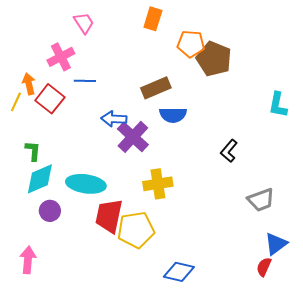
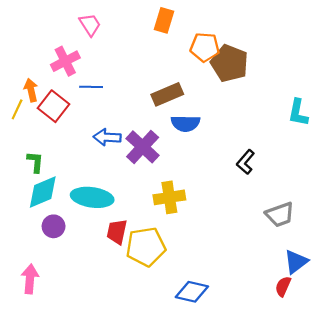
blue arrow: (114, 119) -> (107, 137), moved
red trapezoid: (109, 216) -> (117, 232), size x0.7

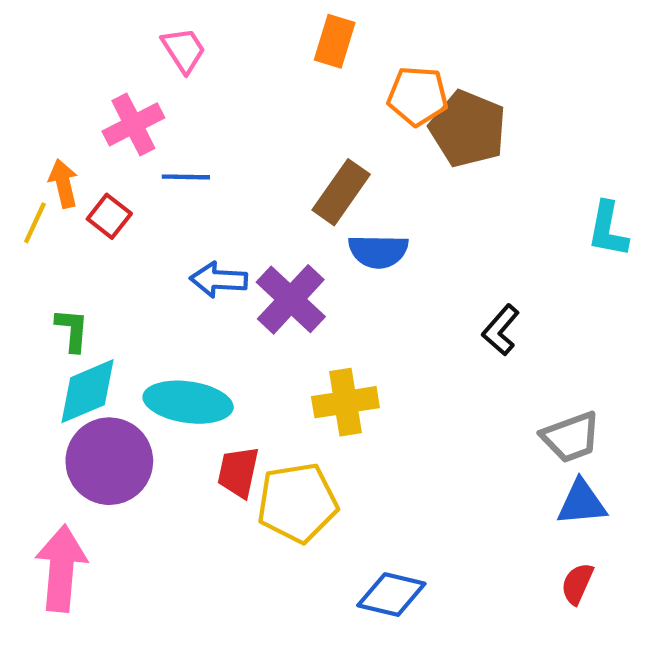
brown rectangle: (167, 94) -> (341, 192), turned -32
red square: (54, 106) -> (109, 216), size x0.7
purple circle: (54, 226) -> (109, 461), size x1.8
blue triangle: (296, 262) -> (582, 503), moved, turned 32
pink arrow: (30, 279) -> (61, 568), size x1.4

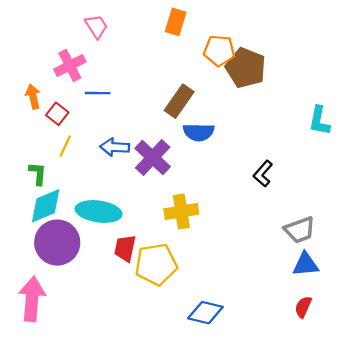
yellow line: (35, 223) -> (65, 146), moved

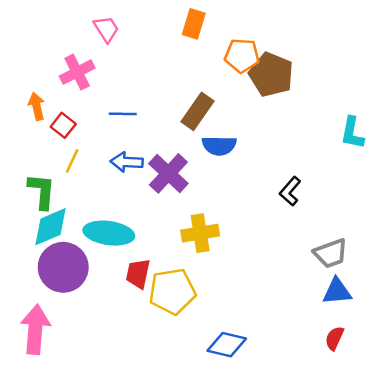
blue line: (97, 93) -> (123, 114), moved
green L-shape: (38, 174) -> (42, 191), size x1.4

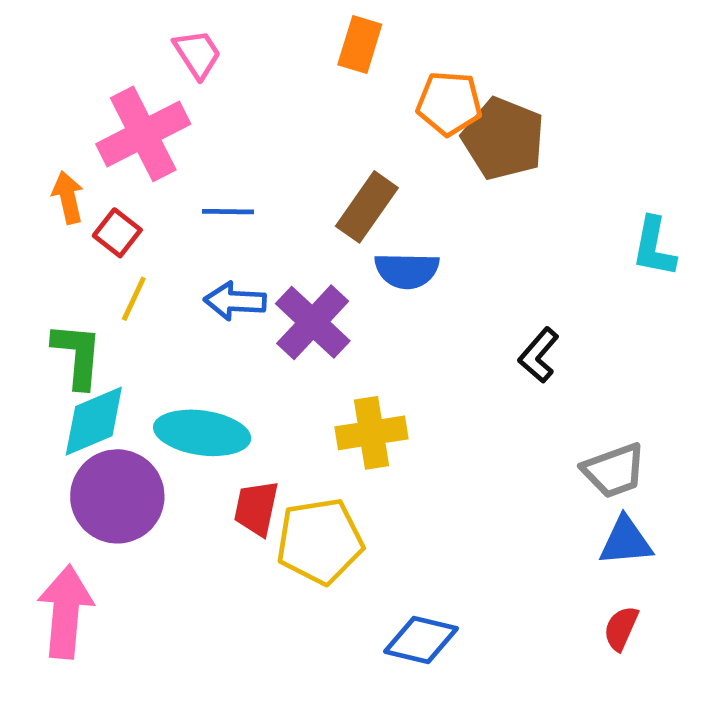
pink cross: (77, 72) -> (143, 134), size x1.4

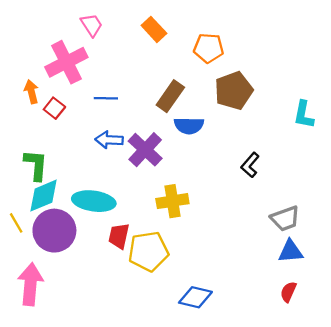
orange rectangle: (360, 45) -> (154, 29), moved, turned -60
brown pentagon: (503, 139) -> (234, 91), moved, turned 30
yellow line: (134, 299) -> (16, 223), moved, turned -55

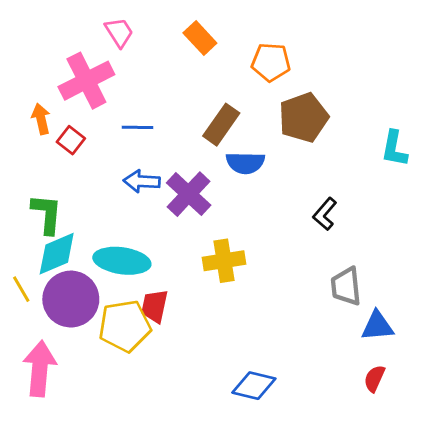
gray trapezoid: (285, 219) -> (346, 286), moved, turned 104
yellow pentagon: (148, 251) -> (125, 326), moved

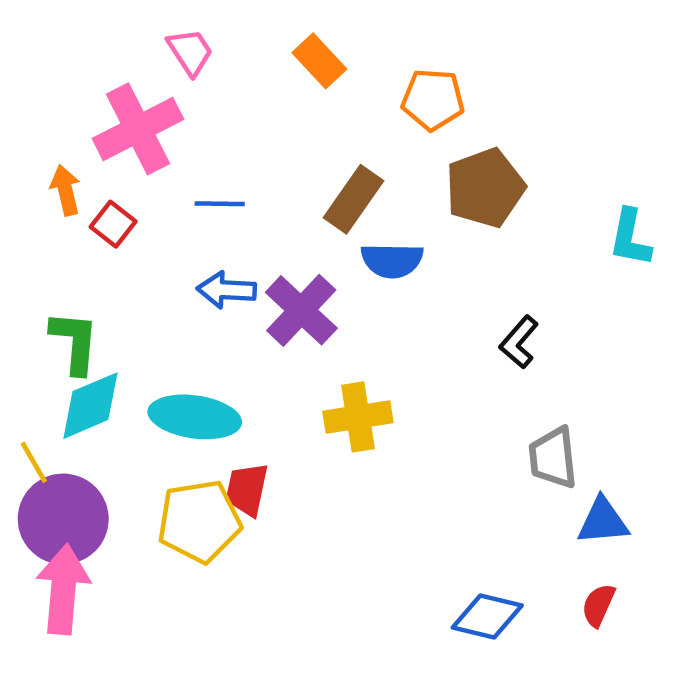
purple circle: (71, 299) -> (63, 519), moved
blue diamond: (254, 386) -> (487, 616), moved

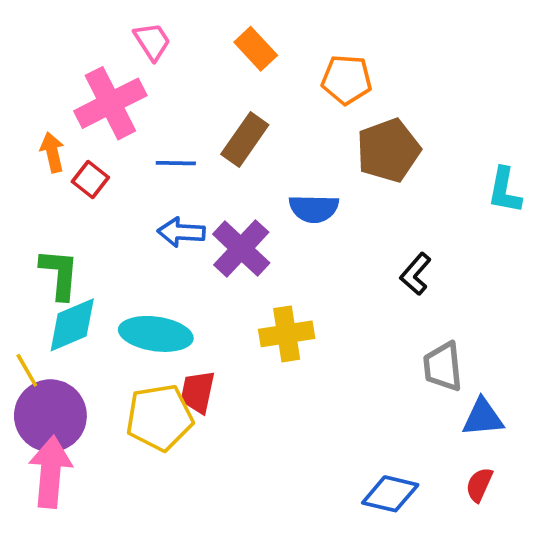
brown rectangle: (353, 199) -> (245, 140), moved

